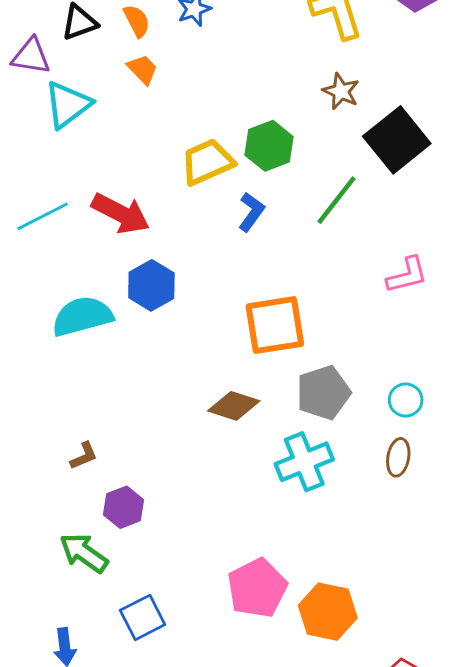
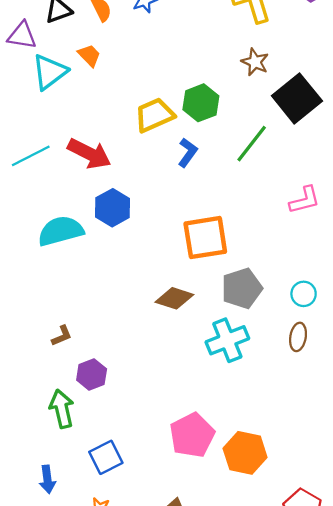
orange trapezoid: (143, 69) -> (89, 55), moved
green arrow: (84, 553) -> (62, 409), turned 42

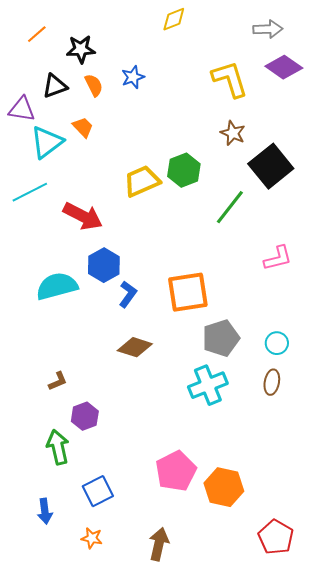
blue L-shape: (188, 153) -> (128, 294), moved
cyan line: (31, 156) -> (30, 192), moved
brown diamond: (174, 298) -> (135, 347), moved

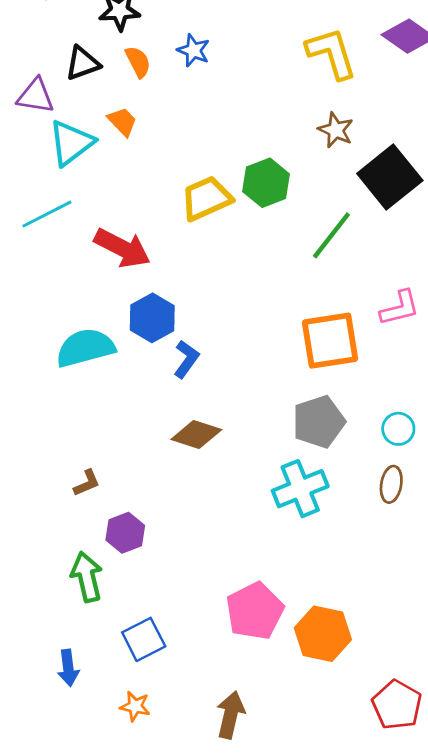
blue star: (133, 77) -> (193, 50), turned -30
orange square: (188, 292) -> (330, 341), moved

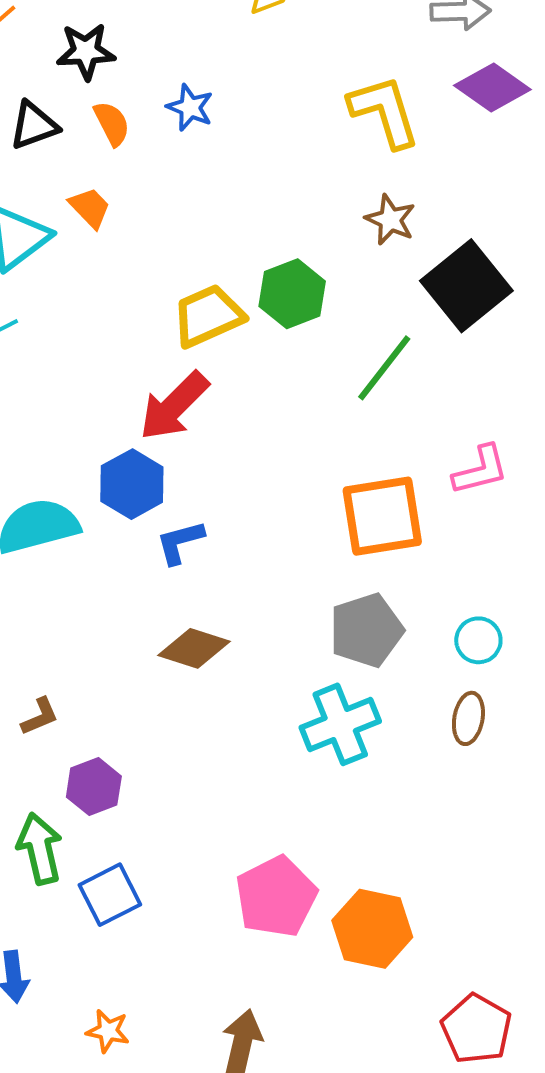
red arrow: (122, 248) -> (174, 406), moved, turned 108
blue L-shape: (186, 359) -> (180, 542), turned -141
blue square: (144, 639) -> (110, 895), moved

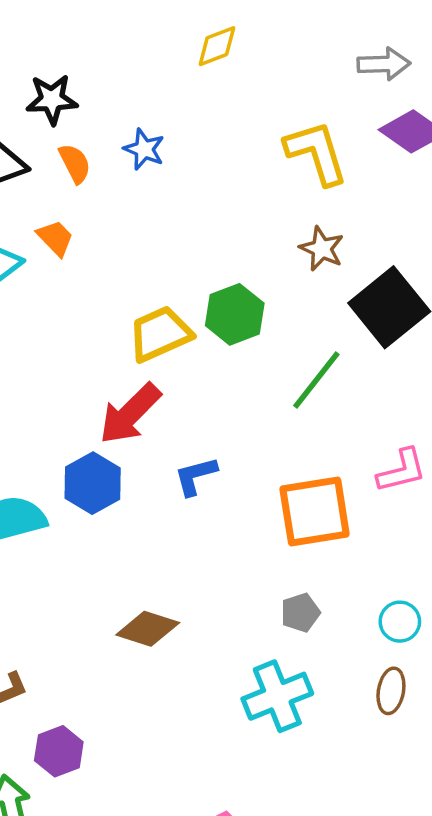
blue L-shape: (180, 542) -> (196, 476), moved
gray pentagon: (366, 630) -> (300, 613), size x0.6

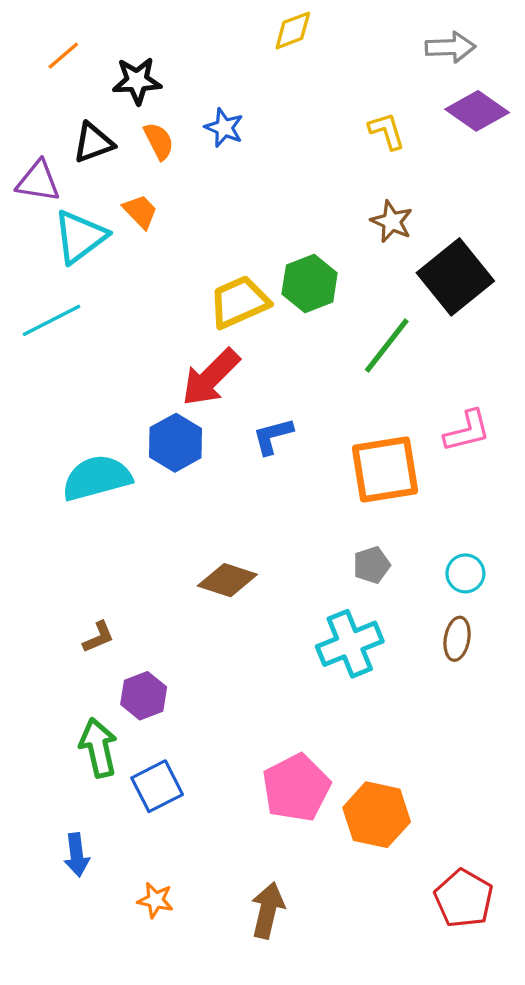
yellow L-shape: (316, 153) -> (387, 131), size x0.6

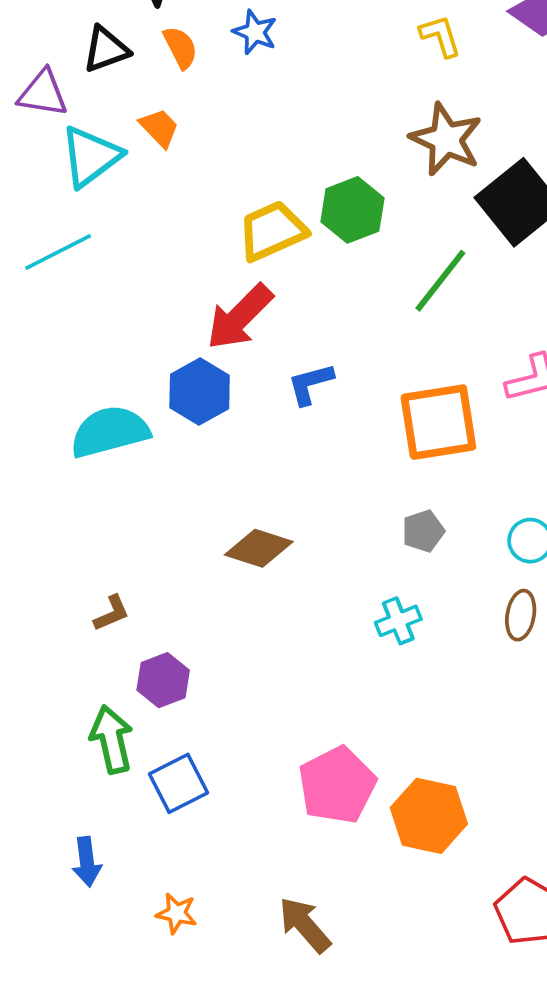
brown star: (392, 222) -> (446, 139), size x1.5
cyan cross: (350, 644) -> (398, 621), size x0.6
brown arrow: (268, 910) -> (305, 925), turned -54

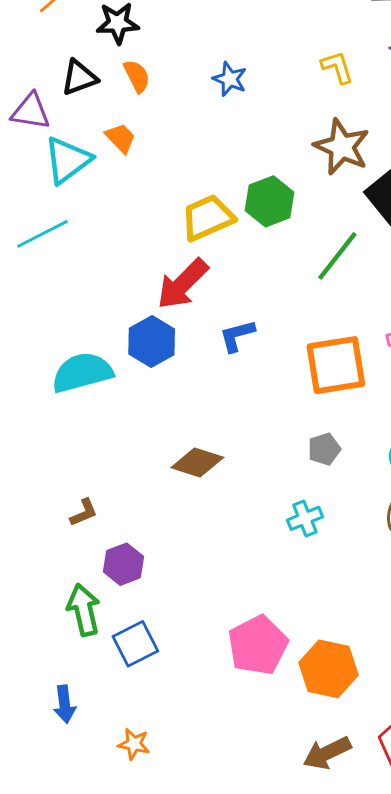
blue star: (255, 32) -> (230, 79), moved
brown arrow: (305, 925) -> (327, 753), moved, turned -75

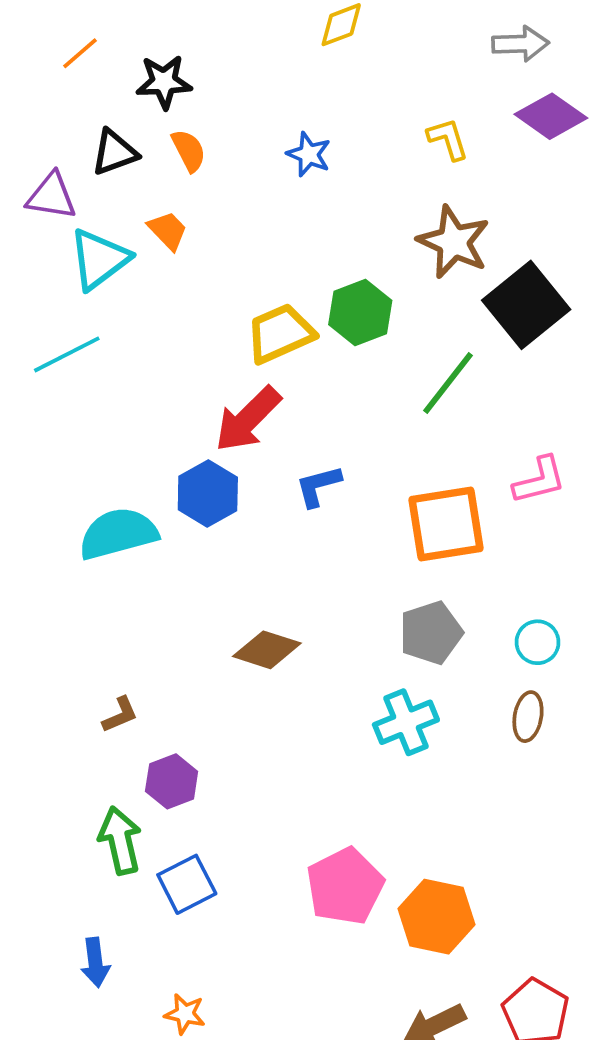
gray pentagon: (324, 449) -> (431, 633), size x1.5
cyan cross: (305, 518) -> (406, 722), size x1.4

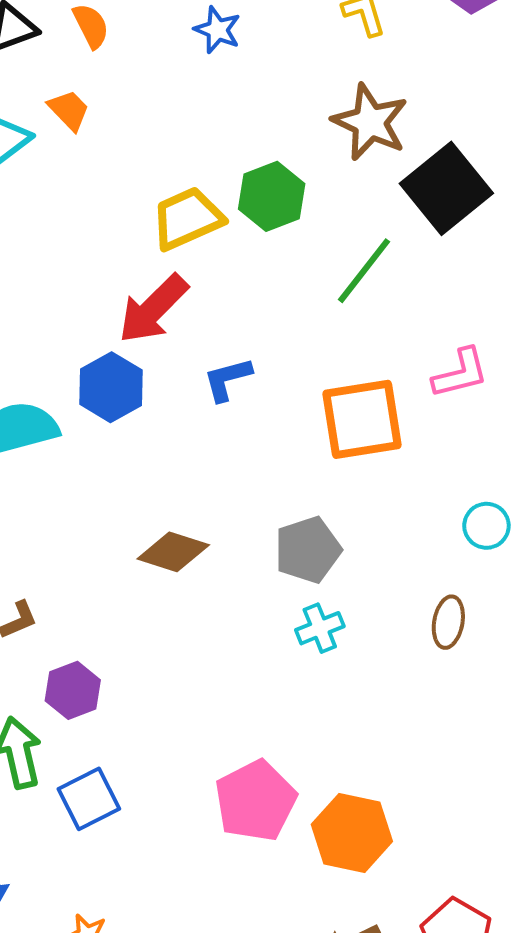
gray pentagon: (431, 633) -> (308, 550), moved
cyan circle: (537, 642) -> (486, 526), moved
cyan cross: (406, 722) -> (320, 628), size x0.7

